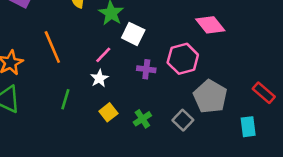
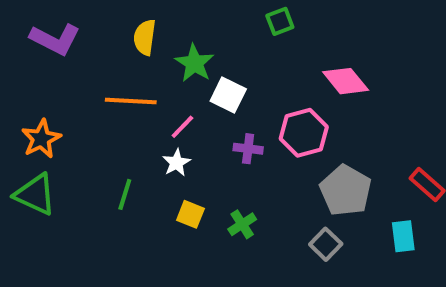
orange line: (52, 47) -> (131, 101), moved, turned -64
yellow square: (108, 112) -> (190, 214), turned -30
gray square: (183, 120) -> (326, 244), moved

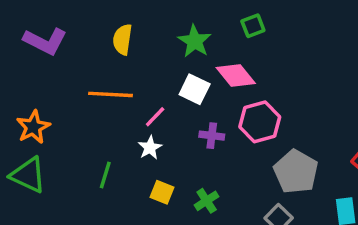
green square: (280, 21) -> (253, 26), moved
green star: (194, 63) -> (195, 41), moved
pink diamond: (346, 81) -> (236, 76), moved

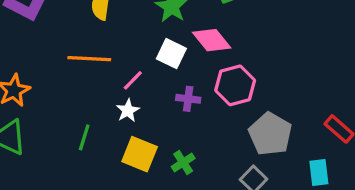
yellow square: (162, 192) -> (140, 154), size x1.5

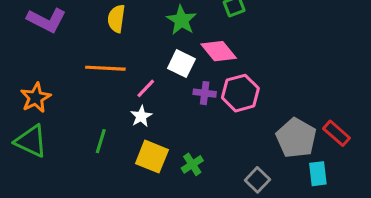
purple cross: (188, 99) -> (205, 93), moved
gray pentagon: (270, 134) -> (296, 138), moved

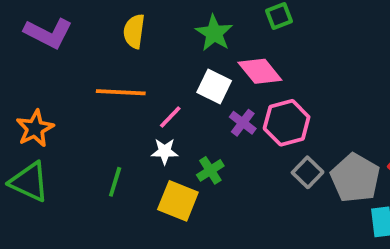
purple cross: (205, 93) -> (243, 123), turned 30
white star: (141, 116) -> (165, 151), turned 30
green cross: (192, 164) -> (210, 170), moved
gray square: (257, 180) -> (308, 172), moved

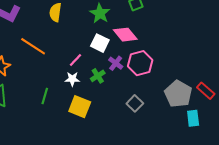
orange line: (121, 92) -> (33, 46), moved, turned 30
green cross: (210, 170) -> (98, 76), moved
gray square: (308, 172) -> (135, 103), moved

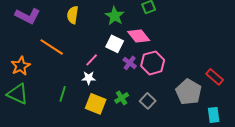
green cross: (98, 76) -> (122, 98), moved
red rectangle: (206, 91) -> (215, 77), moved
cyan rectangle: (193, 118) -> (214, 115), moved

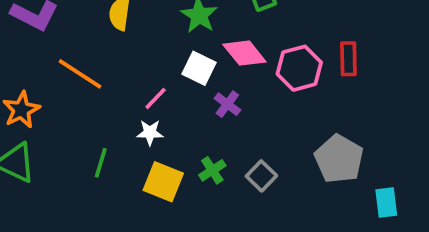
pink hexagon: (153, 63) -> (299, 68), moved
red rectangle: (215, 77) -> (348, 59), moved, turned 48

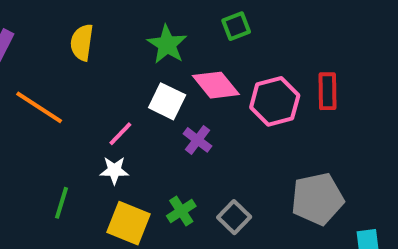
gray pentagon: (339, 159) -> (317, 199), turned 30

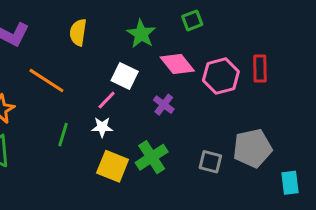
white square: (167, 101) -> (125, 76), moved
green line: (61, 203) -> (63, 135), moved
green cross: (181, 211) -> (152, 157), size x1.5
gray square: (234, 217) -> (210, 162), moved, turned -30

